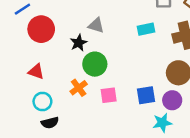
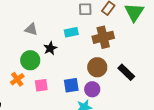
black star: (79, 43) -> (50, 48), moved

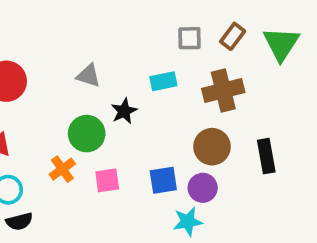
black rectangle: (126, 72) -> (266, 156), turned 36

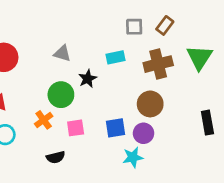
green triangle: (281, 44) -> (199, 57), moved
black rectangle: (266, 156) -> (207, 123), moved
black semicircle: (19, 221) -> (56, 157), moved

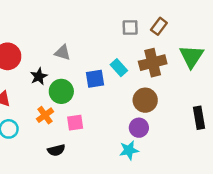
cyan rectangle: (116, 57) -> (119, 68), moved, turned 60
black star: (88, 79) -> (39, 76), moved
blue square: (116, 128) -> (95, 79), moved

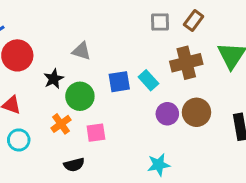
cyan rectangle: (119, 68) -> (148, 80), moved
brown circle: (145, 100) -> (196, 112), moved
purple circle: (139, 128) -> (167, 114), moved

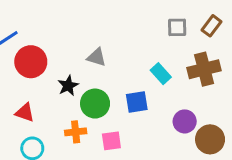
cyan rectangle: (148, 80) -> (161, 74), moved
blue square: (119, 82) -> (137, 102), moved
brown circle: (196, 112) -> (210, 139), moved
orange cross: (61, 124) -> (76, 132), turned 30

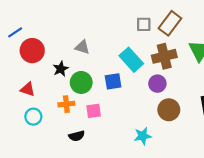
brown rectangle: (212, 26) -> (170, 23), size x1.5
cyan rectangle: (161, 74) -> (131, 60), size x1.5
purple circle: (185, 121) -> (157, 84), moved

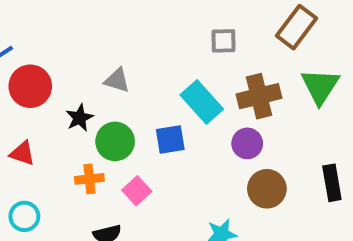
brown rectangle: (170, 23) -> (296, 27), moved
pink square: (94, 111) -> (137, 191), turned -35
cyan circle: (33, 117) -> (24, 216), moved

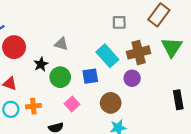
orange cross: (89, 179) -> (33, 106), moved
brown circle: (267, 189) -> (111, 103), moved
cyan circle: (24, 216) -> (11, 109), moved

